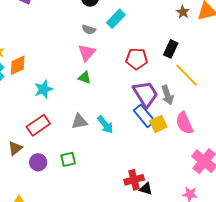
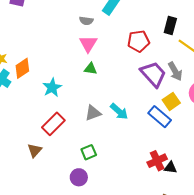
blue rectangle: (144, 116) -> (160, 117), moved
purple circle: (38, 162) -> (79, 177), moved

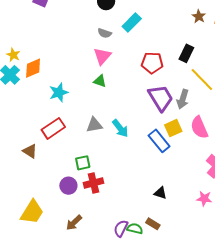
gray arrow: (175, 71) -> (183, 99), turned 36
brown triangle: (35, 150) -> (30, 151), turned -49
red cross: (157, 161) -> (93, 183), moved

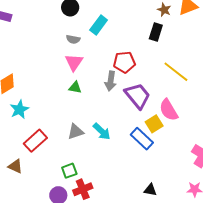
black rectangle: (186, 53) -> (156, 32), moved
cyan star: (59, 92) -> (19, 109), moved
gray arrow: (183, 99) -> (111, 81), moved
pink semicircle: (199, 127) -> (169, 110), moved

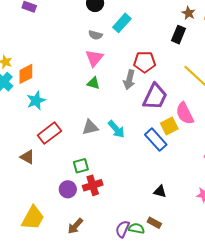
purple trapezoid: (138, 96) -> (155, 97), turned 60

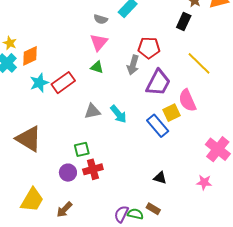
red rectangle: (49, 133) -> (63, 83), moved
brown triangle: (27, 157) -> (29, 139), size x1.8
brown arrow: (75, 226) -> (64, 210), moved

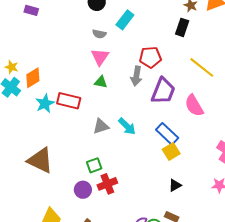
red rectangle: (63, 83) -> (69, 101), turned 55
yellow square: (171, 113) -> (171, 151), moved
black triangle: (160, 178) -> (175, 185), turned -40

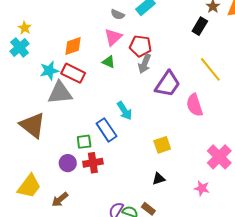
red pentagon: (150, 57) -> (140, 46), moved
orange diamond: (33, 78) -> (73, 46), moved
gray triangle: (101, 126) -> (60, 93), moved, size x1.5
blue rectangle: (167, 134) -> (106, 130), moved

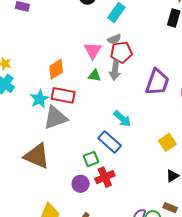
gray semicircle: (118, 14) -> (114, 39), moved, turned -32
gray arrow: (145, 64) -> (115, 70), moved

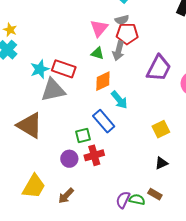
orange diamond: (56, 69) -> (103, 81), moved

